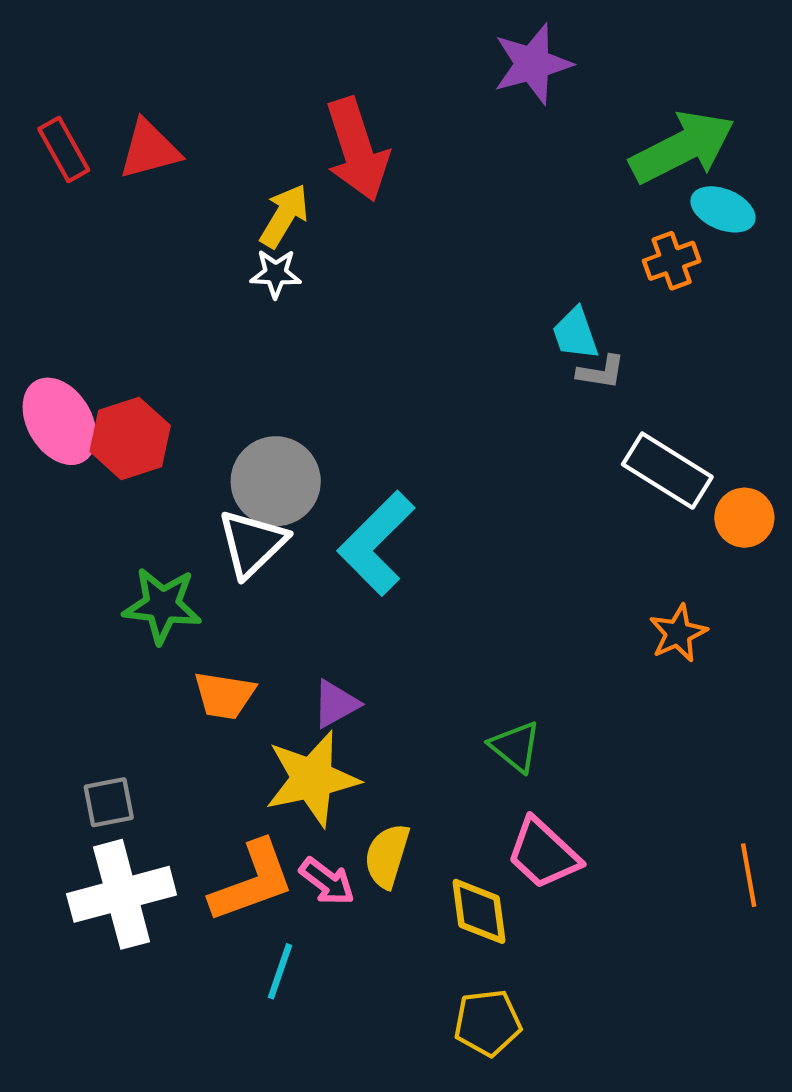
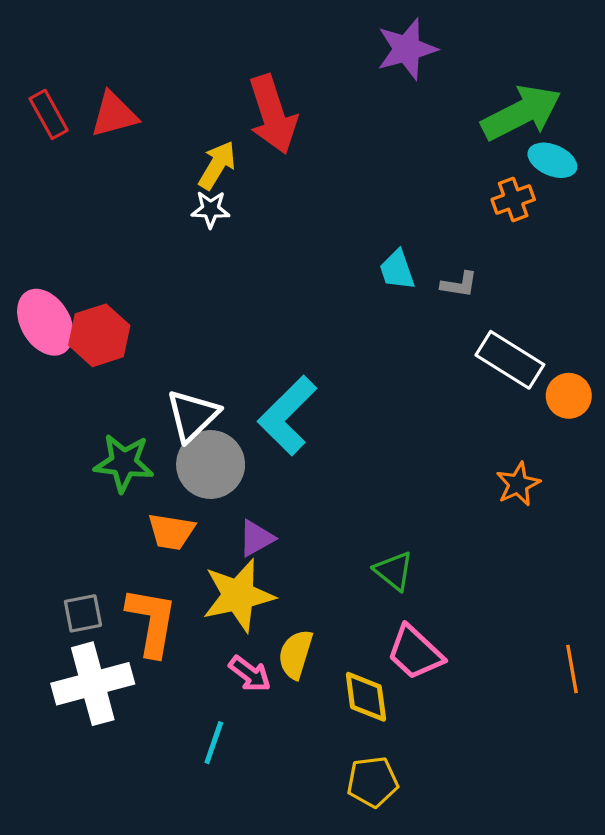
cyan trapezoid: (575, 334) -> (397, 270), moved
gray circle: (276, 481) -> (211, 465), moved
orange L-shape: (252, 881) -> (152, 622), moved, turned -60

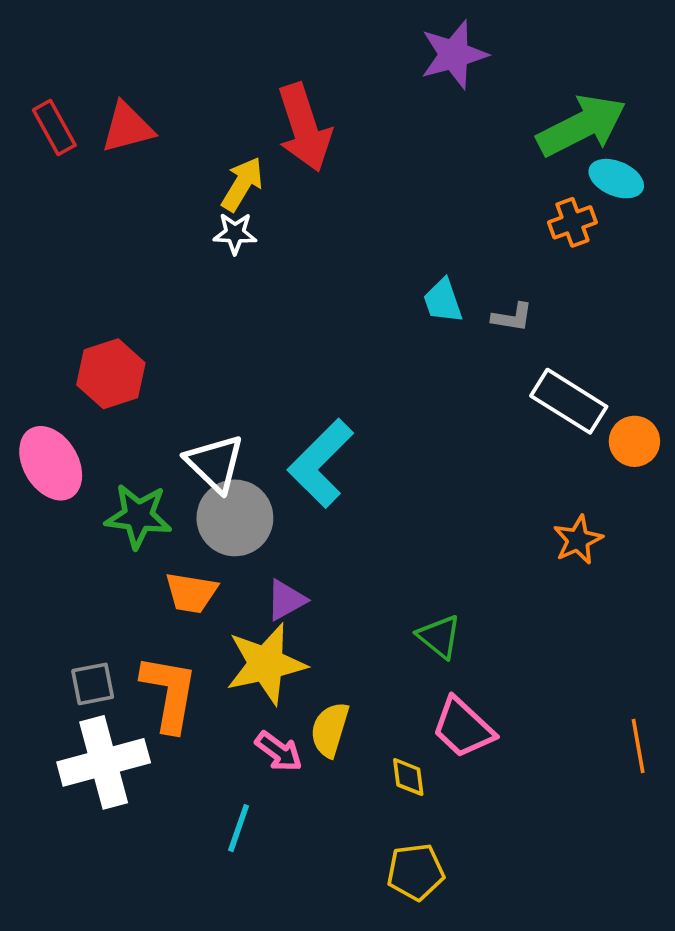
pink ellipse: (45, 322) -> (51, 463), moved
white triangle: (193, 415) -> (215, 463), turned -32
yellow diamond: (366, 697) -> (408, 777), size x0.7

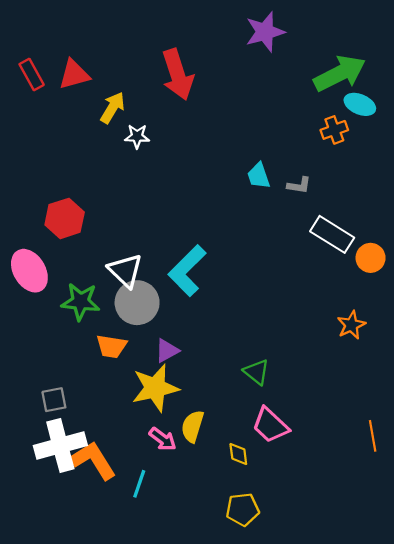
yellow arrow: (242, 184) -> (113, 108), moved
orange star: (578, 540) -> (351, 325), moved
orange L-shape: (169, 693) -> (93, 460), moved, turned -42

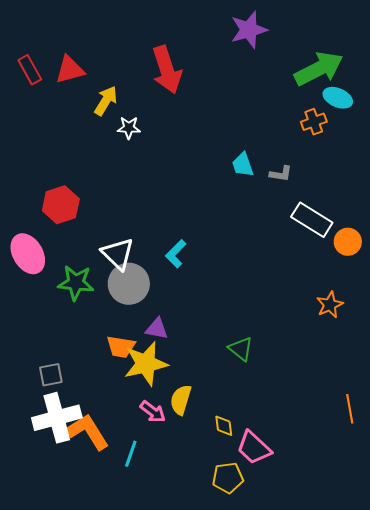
cyan L-shape: (187, 271) -> (176, 254), size x0.6
orange trapezoid: (111, 346) -> (121, 347), moved
purple triangle: (167, 351) -> (157, 329), turned 40
pink trapezoid: (270, 425) -> (254, 448), moved

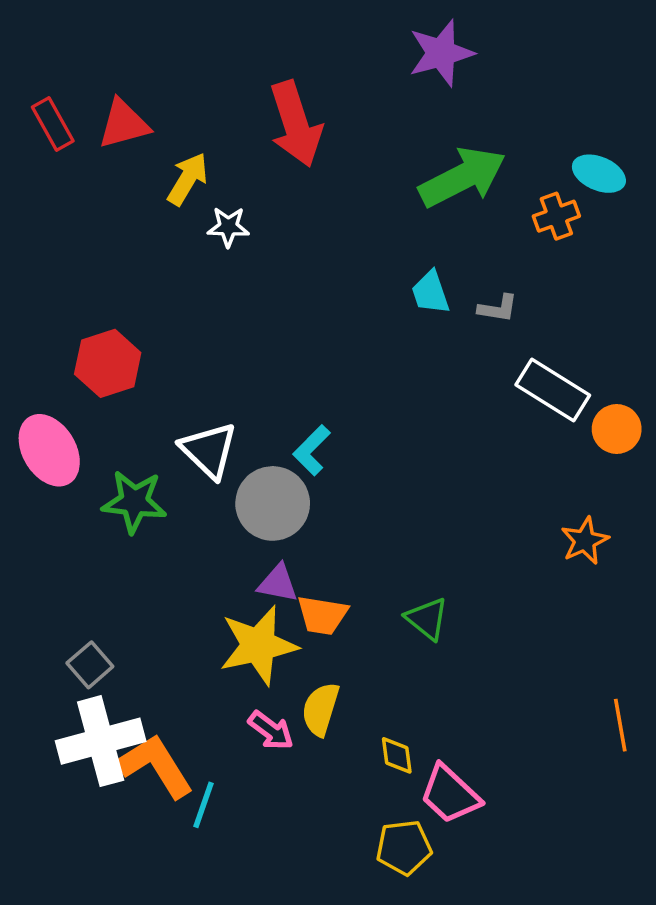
green arrow: (319, 69) -> (462, 177), moved
gray circle: (129, 284) -> (273, 503), moved
orange trapezoid: (121, 347) -> (322, 615), moved
gray square: (51, 375) -> (90, 665), turned -30
cyan line: (131, 454) -> (203, 805), moved

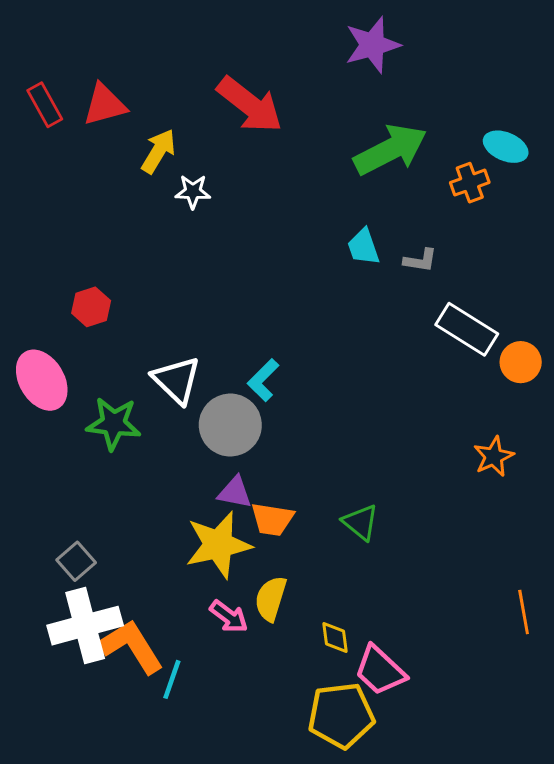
red arrow: (296, 124) -> (250, 105), turned -34
red hexagon: (108, 363) -> (91, 307), size x0.7
yellow pentagon: (404, 847) -> (341, 715), size x1.4

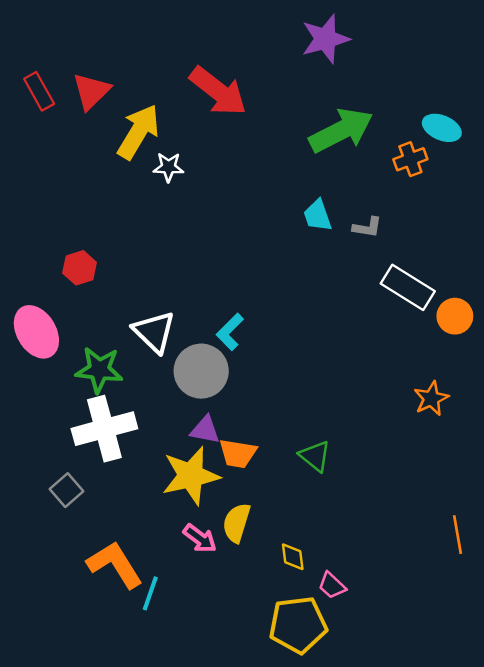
red triangle: (105, 105) -> (91, 91), turned -30
yellow arrow: (158, 151) -> (138, 132), size x1.4
white cross: (85, 626) -> (104, 429), moved
pink trapezoid: (380, 670) -> (332, 586), size x0.6

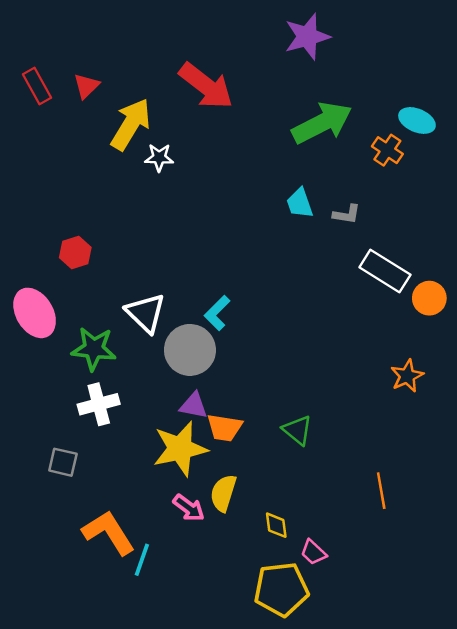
red triangle: (91, 91) -> (86, 86), size x0.7
orange cross: (410, 159) -> (387, 150), turned -36
white cross: (104, 429) -> (99, 404), size x0.7
gray square: (66, 490) -> (63, 462), turned -36
orange line: (457, 535) -> (381, 491), moved

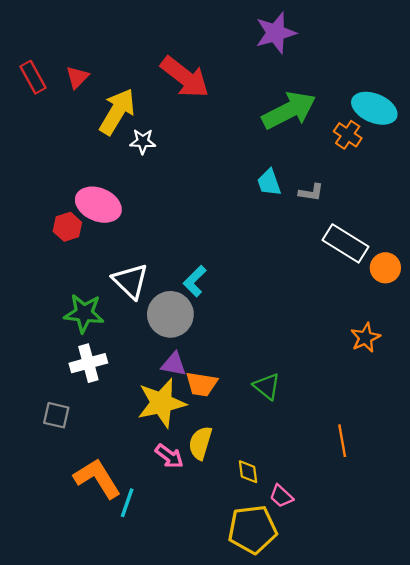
cyan ellipse: (417, 120) -> (374, 108), size x1.4
pink ellipse: (35, 313) -> (98, 205), moved, turned -36

